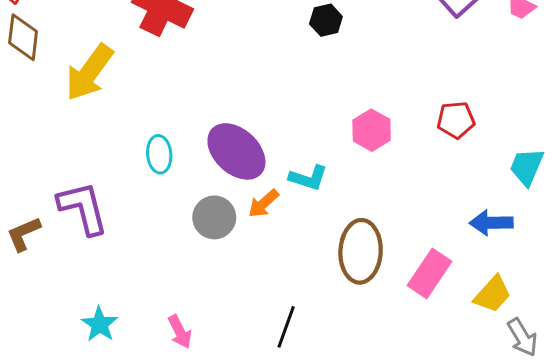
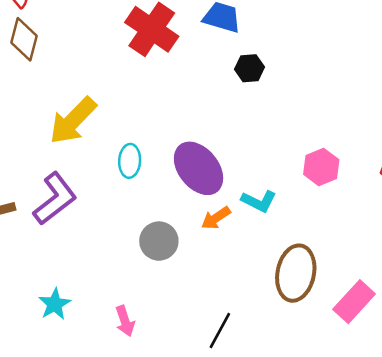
black hexagon: (326, 20) -> (250, 68), moved
yellow arrow: (89, 72) -> (73, 121), moved
purple L-shape: (83, 208) -> (55, 199), turned 58
gray circle: (214, 217) -> (159, 241), moved

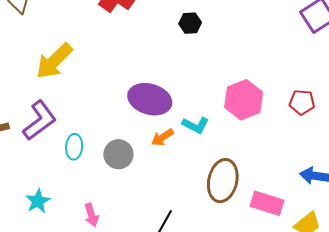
cyan ellipse: (130, 161) -> (74, 147), moved
pink hexagon: (321, 167) -> (244, 100), size x1.4
purple ellipse: (199, 168) -> (150, 99), turned -36
pink rectangle: (354, 302) -> (267, 203), turned 64

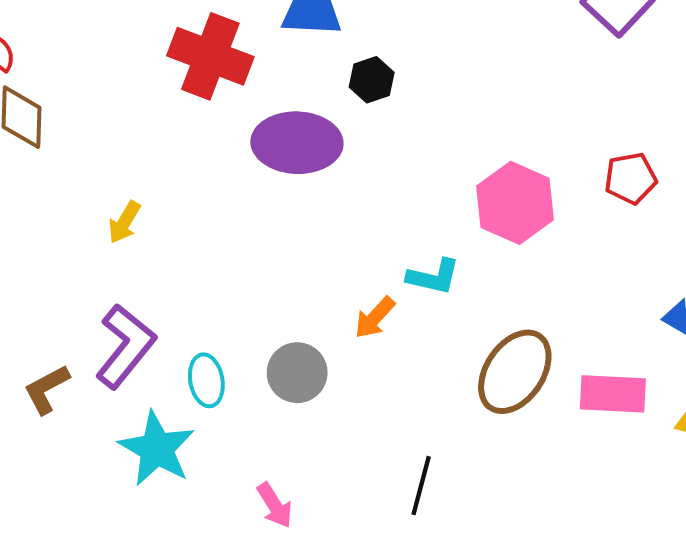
yellow arrow: (54, 61) -> (124, 222), size x0.5
purple ellipse: (150, 99) -> (297, 143), moved
brown ellipse: (223, 181) -> (515, 372), turned 36
cyan star: (38, 201) -> (157, 449), moved, size x1.5

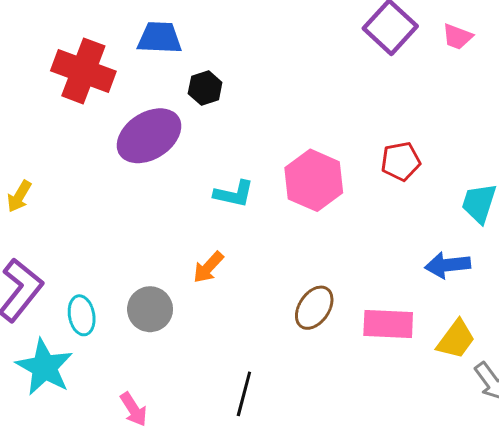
purple ellipse: (297, 143) -> (149, 136), turned -34
cyan L-shape: (433, 277) -> (234, 194), moved
brown ellipse: (515, 372) -> (314, 308), size x0.7

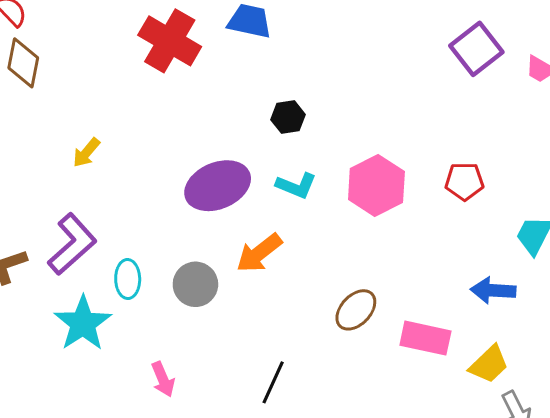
black hexagon: (205, 88) -> (288, 117), moved
purple ellipse: (149, 136) -> (218, 186), moved
orange arrow: (208, 267) -> (259, 253), size x1.4

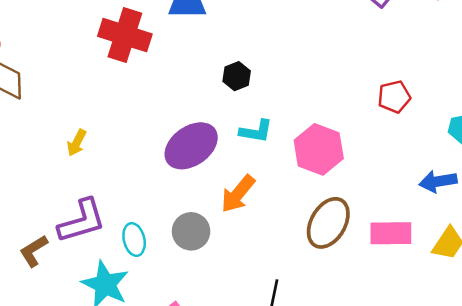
pink hexagon: (376, 186) -> (319, 149), moved
purple L-shape: (72, 244) -> (82, 221), turned 38
brown ellipse: (356, 310) -> (328, 223), size x1.4

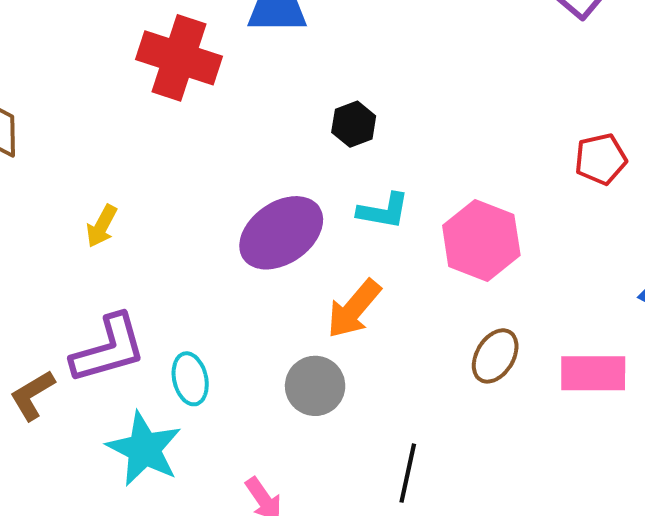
brown ellipse: (328, 223) -> (495, 356), size x0.7
gray circle: (191, 231) -> (315, 386), moved

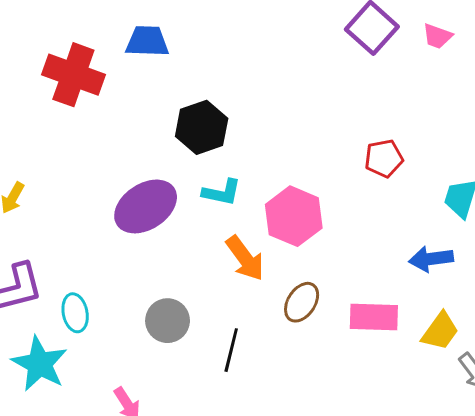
black hexagon: (354, 124) -> (202, 127), size x1.6
orange arrow: (354, 309) -> (245, 258), moved, turned -78
black line: (408, 473) -> (231, 350), moved

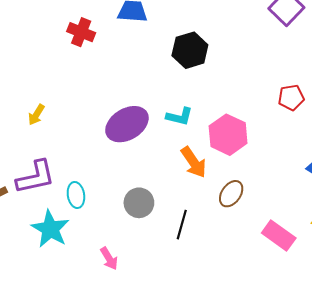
red cross: (73, 75) -> (81, 32), size x0.7
black hexagon: (202, 127) -> (190, 50), moved
pink rectangle: (374, 317) -> (279, 235), moved, turned 32

